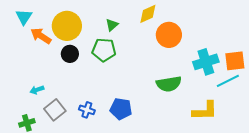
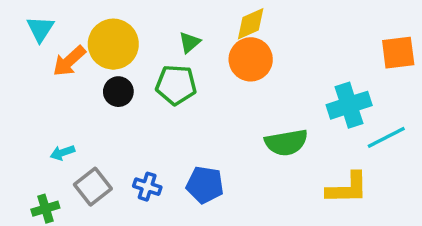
orange circle: (169, 35) -> (251, 59), moved
orange arrow: (41, 36) -> (69, 61), turned -75
orange square: (235, 61) -> (398, 53), moved

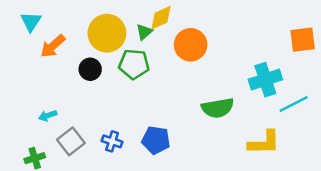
yellow diamond: (251, 24) -> (161, 18), moved
yellow circle: (113, 44) -> (107, 33), moved

